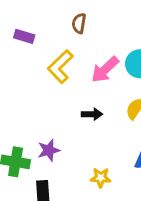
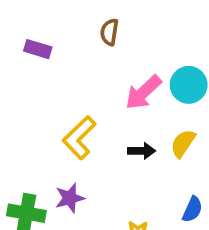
yellow L-shape: (60, 67) -> (79, 138), moved
black arrow: (92, 114) -> (141, 151), moved

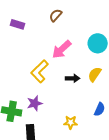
brown semicircle: (109, 32) -> (56, 15), turned 32
pink arrow: (143, 92) -> (62, 49), moved

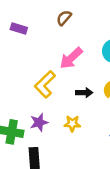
yellow star: (71, 122) -> (72, 124), moved

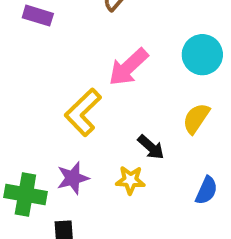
black arrow: (84, 93) -> (151, 147), moved, turned 42

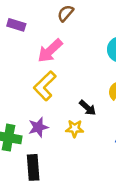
pink arrow: (128, 67) -> (50, 51), moved

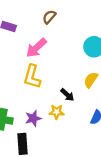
yellow L-shape: (45, 86) -> (32, 77), turned -30
purple star: (38, 127) -> (33, 118), moved

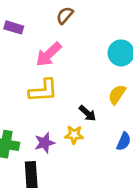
yellow L-shape: (32, 77) -> (43, 90), turned -110

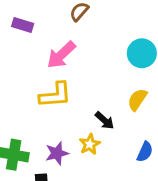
yellow star: (74, 135) -> (90, 144), turned -30

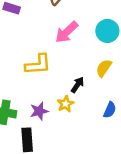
pink arrow: (61, 55) -> (67, 32), moved
black arrow: (105, 120) -> (77, 85), turned -98

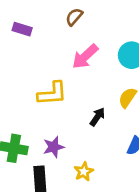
yellow star: (66, 104) -> (84, 172), moved

